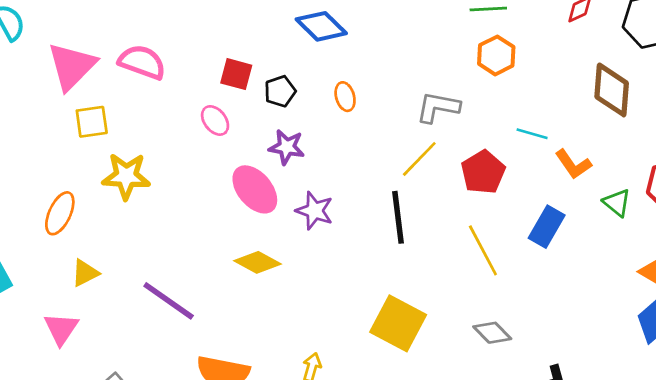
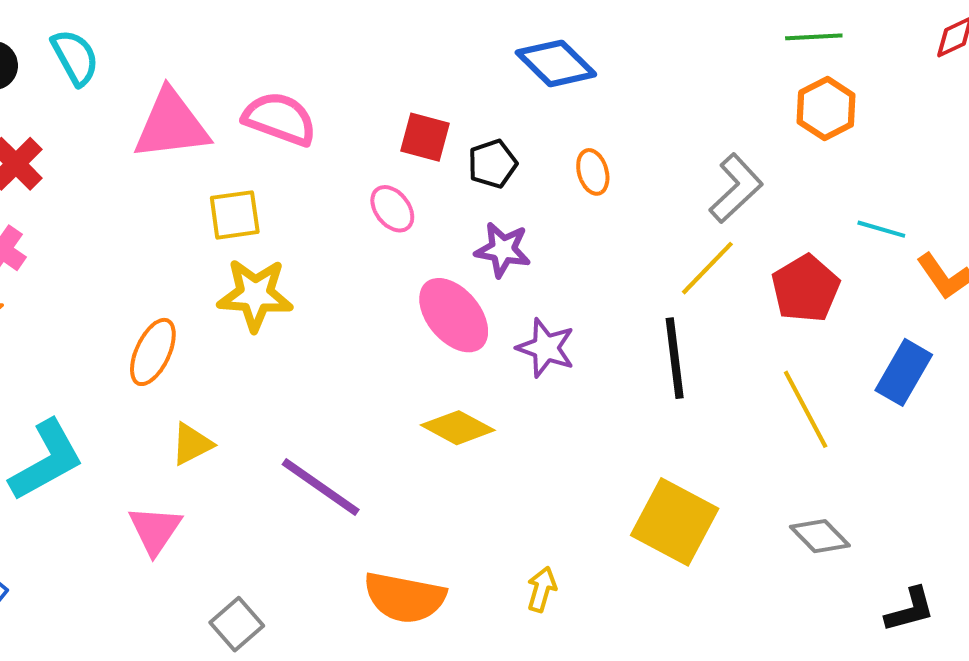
pink triangle: (72, 66) -> (171, 125), turned 38
gray L-shape: (438, 107) -> (736, 188), turned 126
yellow square: (92, 122) -> (235, 215), moved

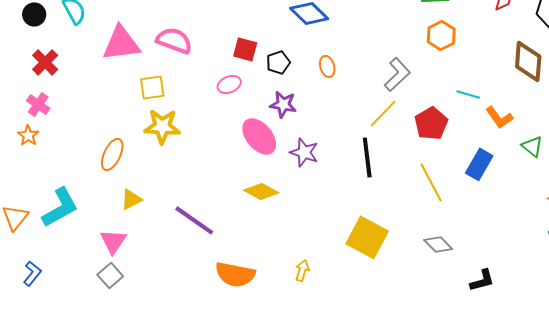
pink ellipse: (392, 209) -> (229, 84), turned -75
gray square: (237, 624) -> (110, 275), moved

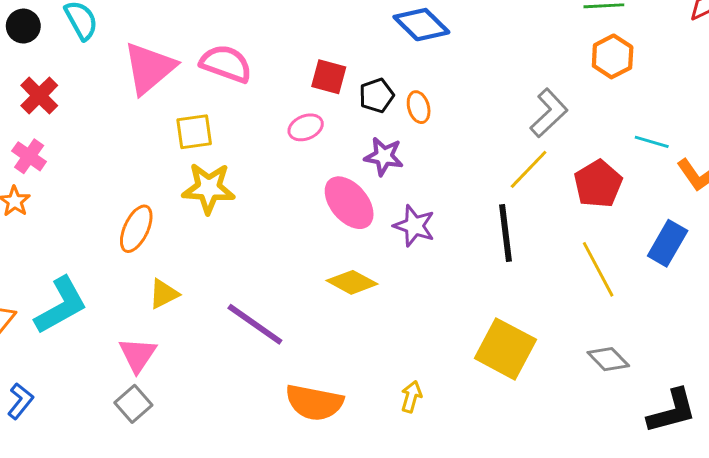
pink triangle: (121, 43) -> (149, 68), turned -33
orange ellipse: (327, 66) -> (419, 107), moved
black L-shape: (482, 280) -> (672, 411), size x1.4

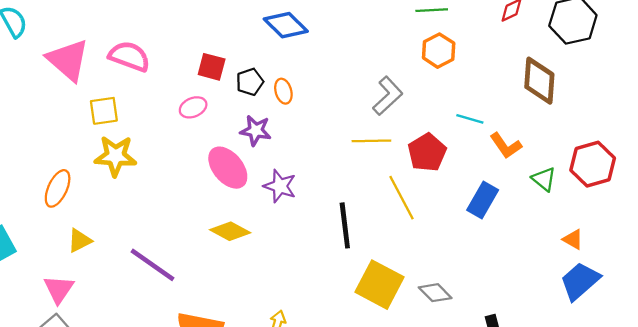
pink triangle: (149, 68) -> (68, 60), turned -39
yellow line: (529, 169) -> (371, 141), turned 45
black line: (505, 233) -> (345, 225), moved
yellow line: (598, 269) -> (402, 198), moved
yellow square: (505, 349) -> (380, 285), moved

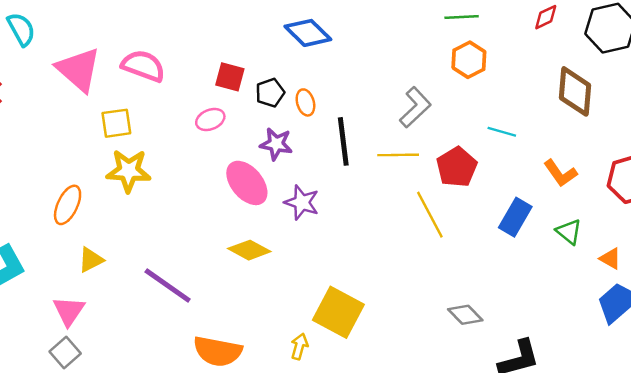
orange L-shape: (506, 146) -> (560, 173), moved
green triangle: (544, 179) -> (569, 232), moved
black line: (345, 225) -> (343, 141), moved
yellow square: (380, 285) -> (338, 312), moved

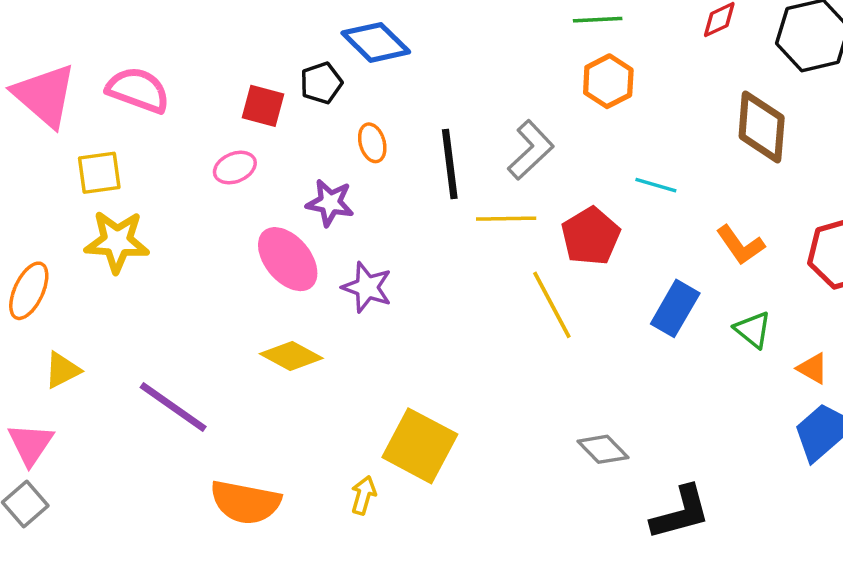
black pentagon: (270, 93) -> (321, 83), moved
black line: (343, 141) -> (450, 164), moved

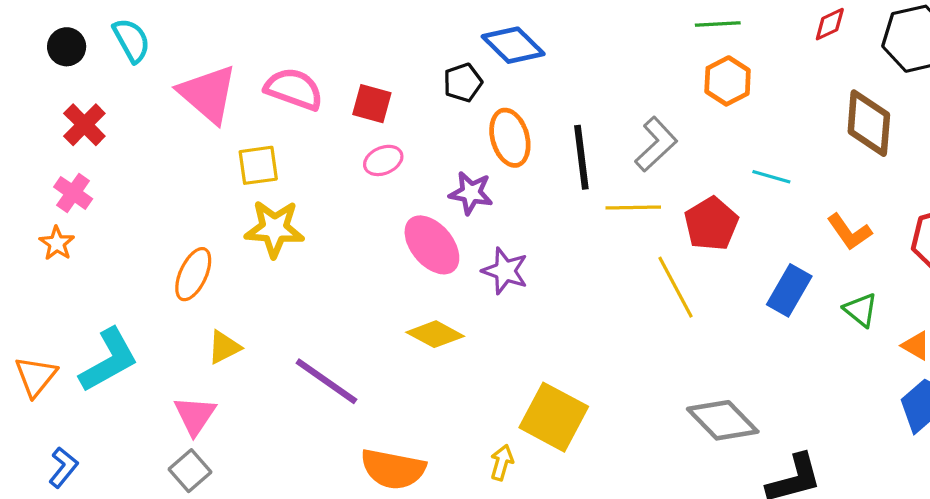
red square: (263, 106) -> (372, 104), moved
orange ellipse: (372, 143) -> (510, 138), size x1.6
gray diamond: (603, 449) -> (723, 420), size x1.5

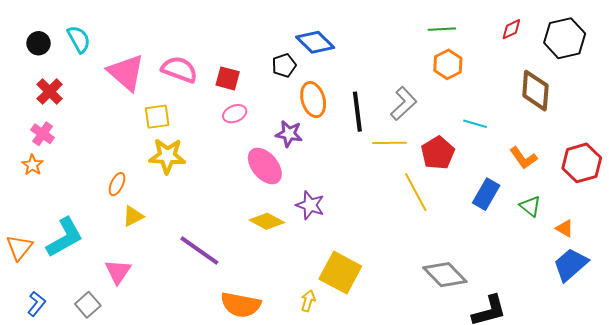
purple star: (505, 271) -> (310, 205), moved
orange ellipse: (193, 274) -> (117, 184), size x0.7
yellow triangle: (224, 347) -> (133, 216), moved
gray square: (190, 471) -> (88, 305), moved

